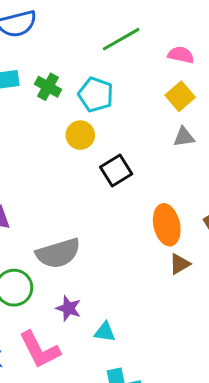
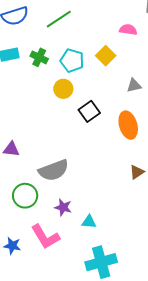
green line: (121, 39) -> (59, 19), moved
yellow square: (180, 96) -> (106, 56), moved
orange ellipse: (167, 225) -> (128, 125), moved

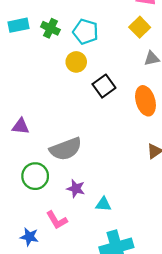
yellow square: (106, 56) -> (140, 27), moved
pink L-shape: (45, 237) -> (57, 220), size x0.7
blue star: (12, 246) -> (29, 237), moved

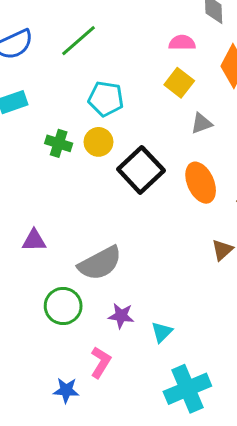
green cross: (50, 28) -> (59, 143), moved
black square: (104, 86) -> (141, 170), size x1.4
cyan triangle: (103, 204) -> (162, 332), turned -42
pink L-shape: (57, 220) -> (101, 362), turned -110

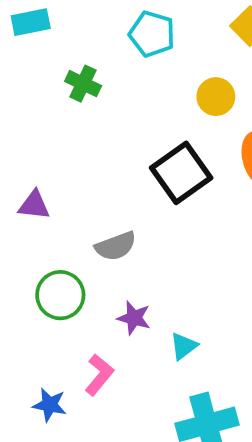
yellow circle: (98, 142) -> (216, 97), moved
black square: (141, 170) -> (181, 173), moved
gray semicircle: (100, 263) -> (116, 246), size x0.7

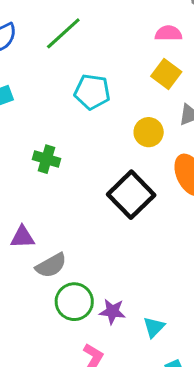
green cross: (83, 84) -> (46, 159), moved
gray semicircle: (116, 246) -> (51, 265), moved
green circle: (60, 295) -> (74, 302), moved

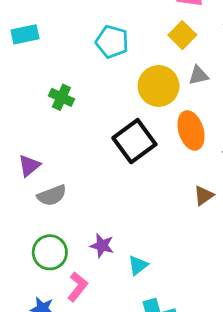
yellow circle: (149, 132) -> (159, 86), size x1.5
purple triangle: (22, 237) -> (29, 166), turned -45
green circle: (74, 302) -> (50, 252), moved

